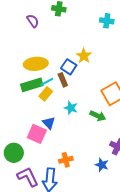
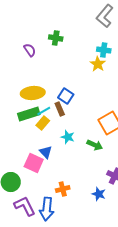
yellow star: (84, 56) -> (98, 64), moved

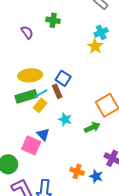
cyan cross: (104, 50) -> (101, 32), turned -32
green arrow: (95, 145) -> (92, 127), turned -49
orange cross: (63, 189) -> (77, 171), moved, turned 32

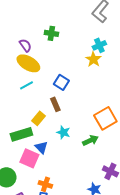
yellow ellipse: (30, 75) -> (28, 63), moved, turned 35
blue square: (63, 78) -> (61, 82), moved
cyan line: (41, 93) -> (26, 85), moved
green rectangle: (26, 96) -> (21, 134), moved
orange cross: (77, 171) -> (45, 184), moved

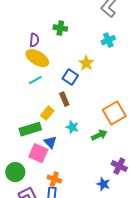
purple semicircle: (25, 45) -> (34, 40), turned 40
yellow star: (93, 59) -> (86, 63), moved

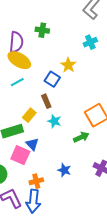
purple semicircle: (34, 40) -> (16, 42), size x1.5
cyan star: (72, 127) -> (54, 121), moved
orange cross: (54, 179) -> (36, 181), turned -32
blue star: (103, 184) -> (64, 170), moved

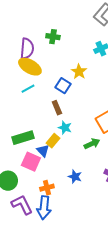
yellow rectangle: (29, 115) -> (53, 141), moved

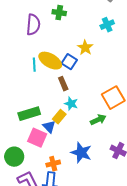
yellow ellipse: (30, 67) -> (50, 61), moved
cyan line: (28, 89) -> (34, 65), turned -64
blue star: (75, 177) -> (81, 153), size x1.5

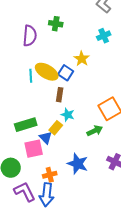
brown rectangle: (63, 84) -> (60, 95), turned 32
pink square: (37, 138) -> (34, 149), turned -36

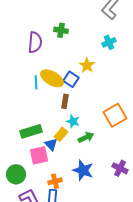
green arrow: (95, 131) -> (86, 137), moved

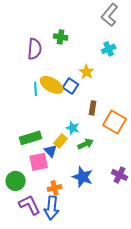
brown rectangle: (65, 101) -> (93, 108), moved
orange square: (115, 115) -> (115, 122), turned -30

